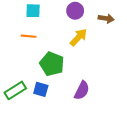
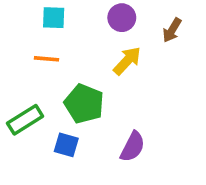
brown arrow: (106, 18) -> (172, 30), turned 112
green rectangle: (15, 90) -> (25, 120), moved

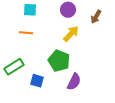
green pentagon: (84, 104) -> (59, 61), moved

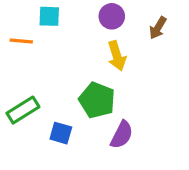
orange line: (26, 33) -> (21, 41), moved
yellow arrow: (71, 34) -> (117, 56), turned 120

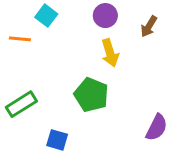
cyan square: (49, 16) -> (46, 16), turned 35
blue square: (61, 133) -> (57, 140), moved
purple semicircle: (122, 135) -> (157, 128), moved

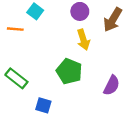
brown arrow: (149, 26) -> (113, 20), size x1.5
green rectangle: (21, 104) -> (16, 78), turned 70
purple semicircle: (157, 128) -> (112, 85), moved

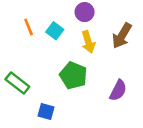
cyan square: (35, 11) -> (55, 31), moved
brown arrow: (113, 20) -> (122, 36), moved
orange line: (15, 29) -> (29, 27), moved, turned 63

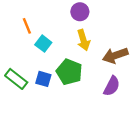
cyan square: (55, 31) -> (43, 44), moved
brown arrow: (122, 36) -> (115, 55), moved, turned 40
blue square: (46, 112) -> (43, 79), moved

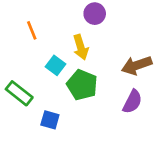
yellow arrow: (83, 40) -> (81, 47), moved
cyan square: (43, 44) -> (56, 65), moved
blue square: (43, 79) -> (50, 120), moved

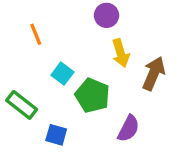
yellow arrow: (81, 47) -> (121, 53), moved
brown arrow: (137, 65) -> (154, 74), turned 132
purple semicircle: (132, 102) -> (129, 129), moved

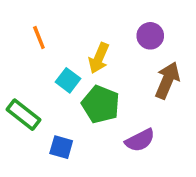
purple circle: (107, 15) -> (150, 36), moved
yellow arrow: (121, 53) -> (99, 58), moved, turned 40
purple semicircle: (129, 129) -> (140, 140), turned 36

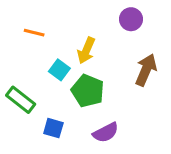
purple circle: (150, 36) -> (131, 19), moved
orange line: (39, 38) -> (34, 33), turned -54
purple semicircle: (140, 140) -> (106, 133), moved

